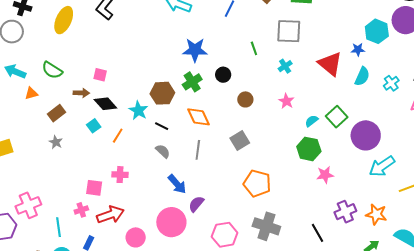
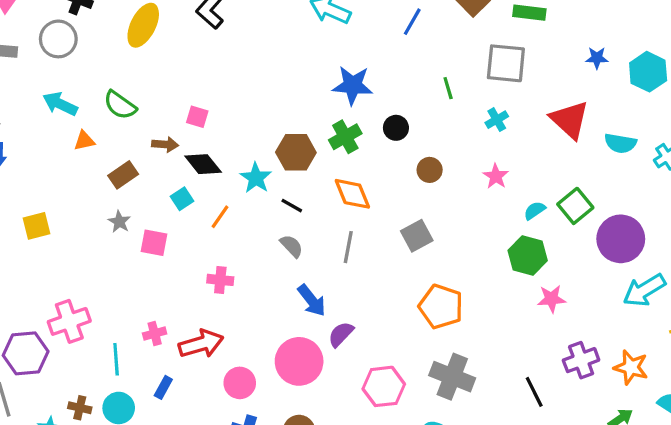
blue star: (358, 50) -> (597, 58), moved
cyan semicircle: (362, 76) -> (620, 143), turned 72
pink square: (94, 188) -> (154, 243), moved

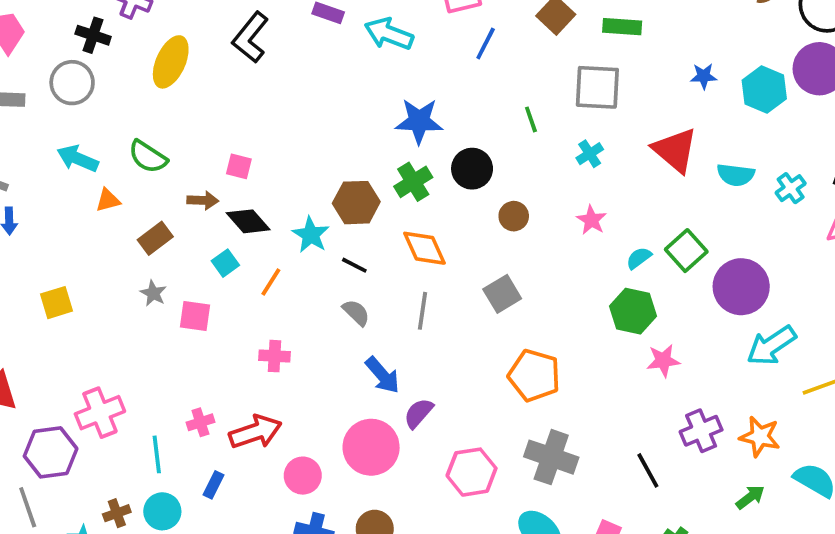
black circle: (396, 128) -> (472, 169), size x1.4
brown cross: (80, 408) -> (117, 513), turned -30

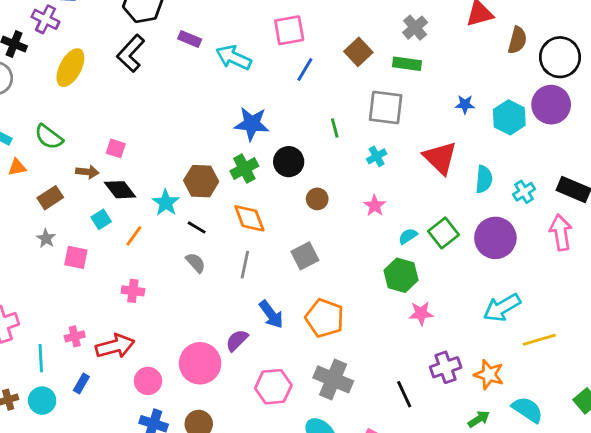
cyan semicircle: (736, 175) -> (484, 179), turned -96
purple circle: (741, 287) -> (495, 238), moved
blue arrow: (383, 375) -> (271, 314), moved

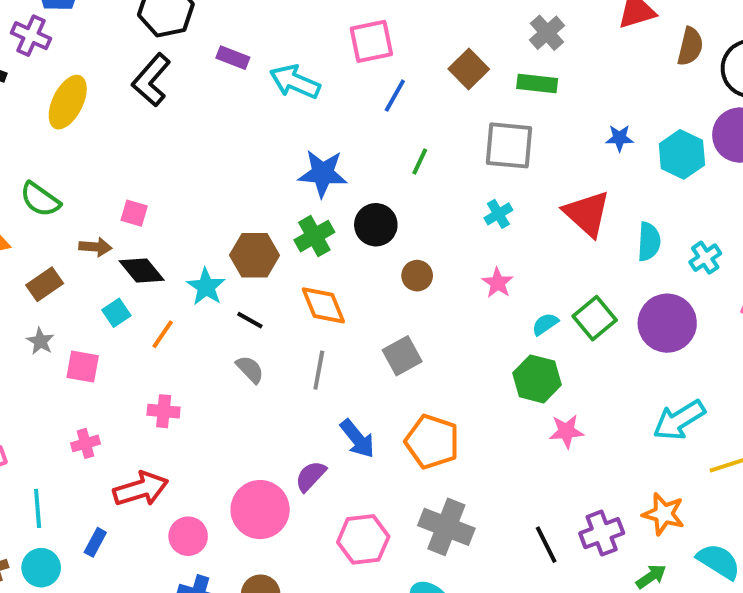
green line: (335, 128) -> (420, 162), moved, turned 42
pink cross: (75, 336) -> (85, 443), moved
purple cross: (446, 367) -> (602, 533), moved

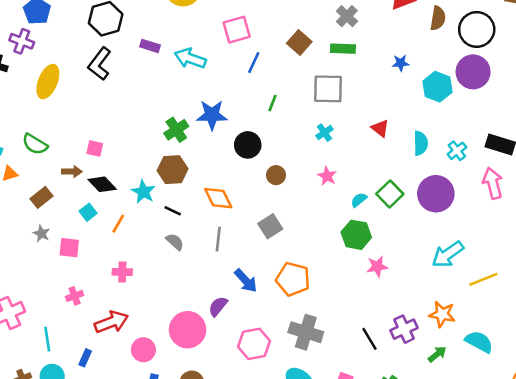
blue star: (620, 138) -> (401, 63), moved
red triangle: (587, 214) -> (380, 128), size x0.6
green cross: (314, 236) -> (176, 130), moved

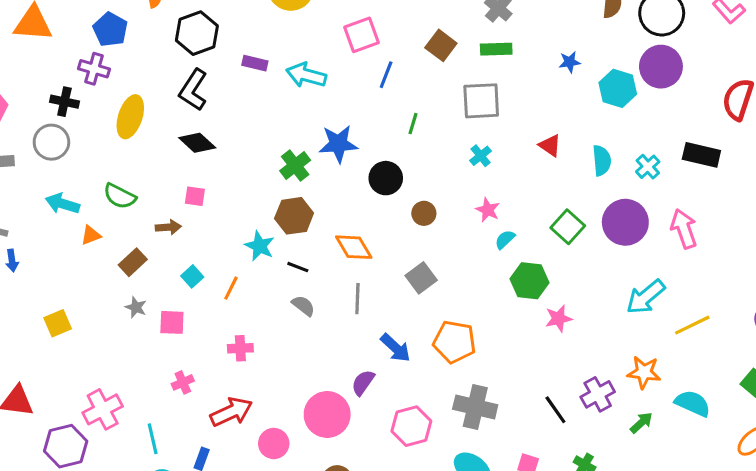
pink arrow: (493, 183) -> (684, 229), moved
black diamond: (102, 184) -> (197, 143), moved
cyan semicircle: (359, 200) -> (505, 239), moved

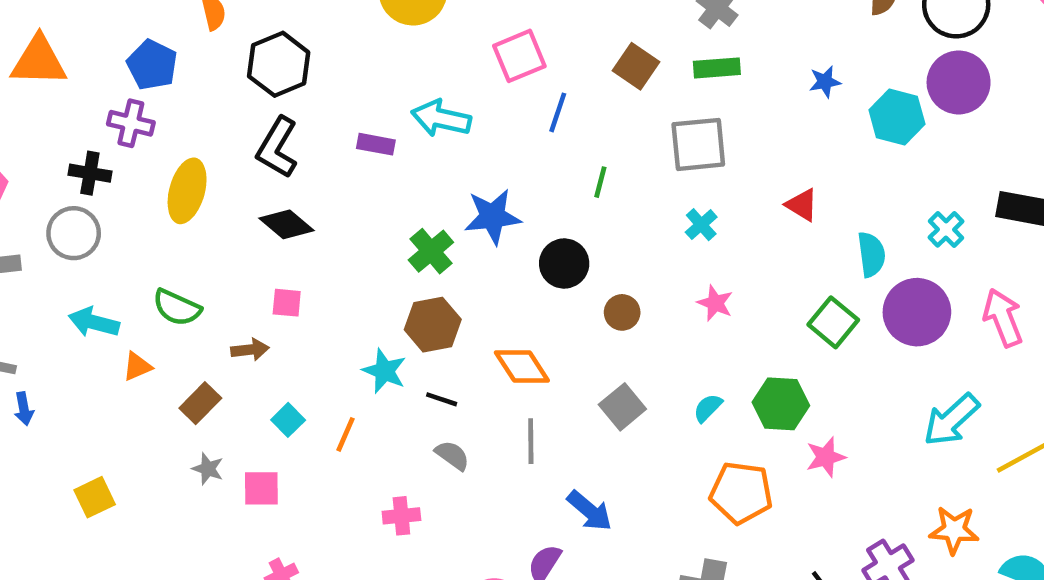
purple rectangle: (255, 63) -> (376, 144), moved
cyan semicircle: (602, 160) -> (871, 254), moved
cyan semicircle: (505, 239) -> (708, 408), moved
orange pentagon: (454, 342) -> (741, 493), moved
pink cross: (240, 348) -> (401, 516), moved

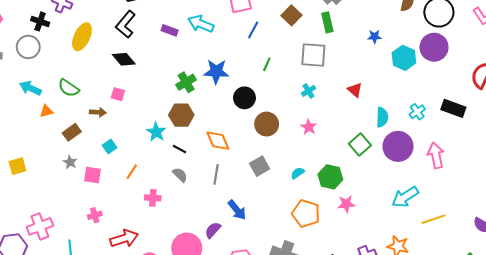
green rectangle: (717, 68) -> (327, 22), turned 72
brown circle: (622, 312) -> (267, 124), size x1.5
orange line: (346, 434) -> (132, 172), moved

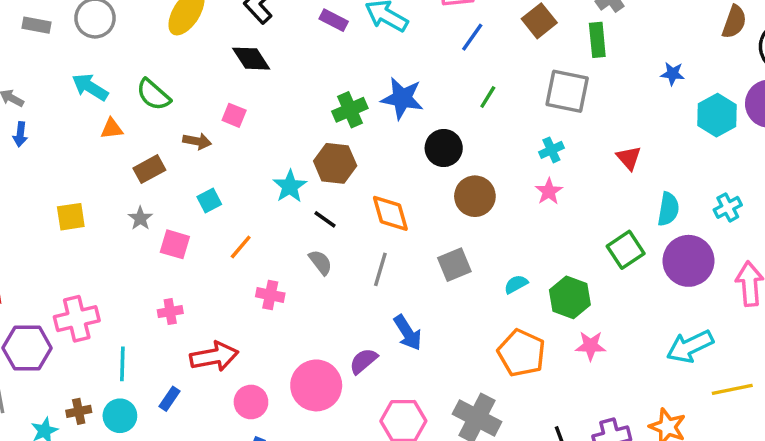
pink star: (309, 127) -> (549, 191), moved
yellow square: (17, 166) -> (71, 217), moved

